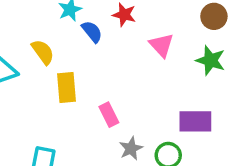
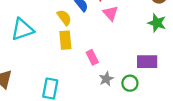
pink triangle: (161, 45) -> (111, 13), moved
yellow semicircle: (43, 52) -> (64, 18), moved

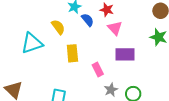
yellow semicircle: (64, 18) -> (58, 27), moved
purple rectangle: (147, 62) -> (125, 54), moved

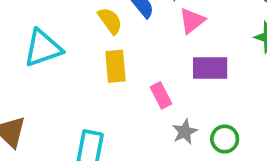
yellow semicircle: (58, 27) -> (110, 21), moved
pink triangle: (115, 28) -> (192, 21), turned 35

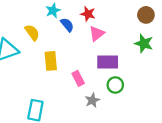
yellow semicircle: (110, 21) -> (32, 32), moved
green circle: (225, 139) -> (115, 85), moved

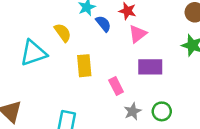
green circle: (115, 85) -> (162, 111), moved

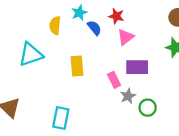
yellow semicircle: (63, 33) -> (55, 25), moved, turned -138
pink rectangle: (116, 86) -> (114, 80), moved
gray star: (133, 111) -> (128, 96), moved

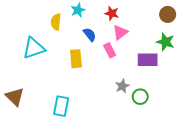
blue semicircle: (94, 28) -> (90, 34), moved
purple rectangle: (137, 67) -> (148, 60), moved
pink rectangle: (114, 80) -> (110, 50), moved

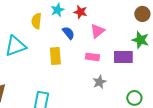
red star: (112, 13) -> (80, 12), moved
pink rectangle: (110, 50) -> (92, 57), moved, turned -56
green circle: (140, 97) -> (134, 98), moved

